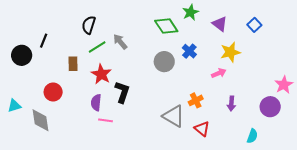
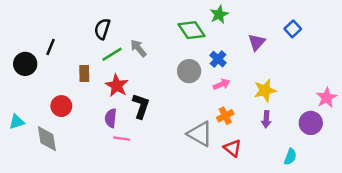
purple triangle: (220, 24) -> (257, 42), moved, turned 35
yellow star: (230, 52) -> (265, 90), moved
pink arrow: (219, 73) -> (222, 84), moved

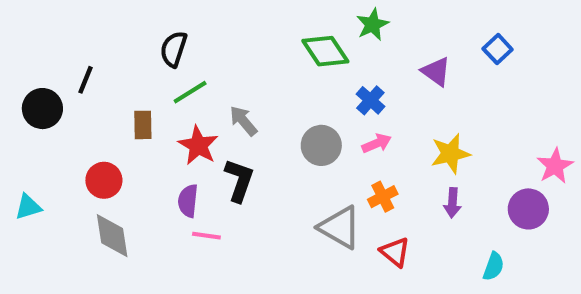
purple triangle: (257, 42) -> (436, 72), turned -36
gray arrow: (138, 48) -> (243, 121), moved
gray circle: (189, 71) -> (321, 145), moved
gray diamond: (47, 139) -> (112, 236), moved

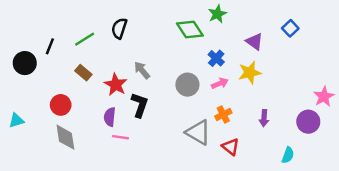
black semicircle: (174, 49) -> (119, 28), moved
green line: (190, 92) -> (85, 39), moved
brown rectangle: (143, 125) -> (83, 73), turned -49
yellow star: (450, 154) -> (250, 73), moved

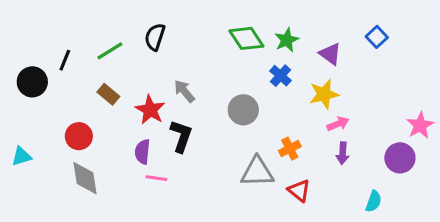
green star: (217, 14) -> (287, 40), moved
pink arrow: (220, 83) -> (338, 124), moved
gray triangle: (198, 132) -> (257, 172), turned -32

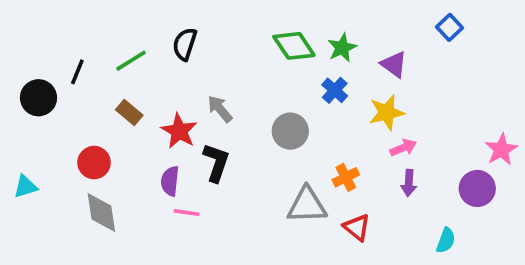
blue square: (377, 37) -> (449, 27), moved

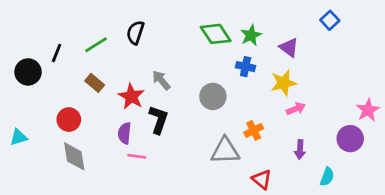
blue cross: (335, 90) -> (246, 67), turned -30
purple arrow: (409, 183) -> (300, 149), moved
red triangle: (357, 227) -> (262, 179), moved

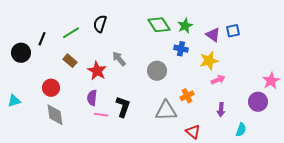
blue square: (330, 20) -> (233, 31), moved, turned 32
black L-shape: (159, 120) -> (123, 107), moved

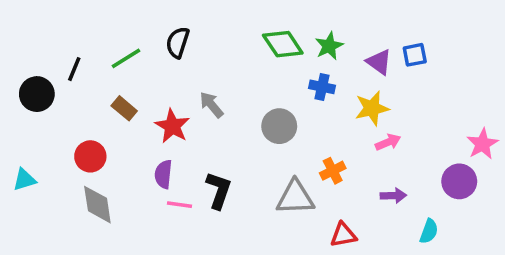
purple arrow: (221, 110) -> (393, 196), turned -96
red triangle: (193, 132) -> (343, 235), turned -49

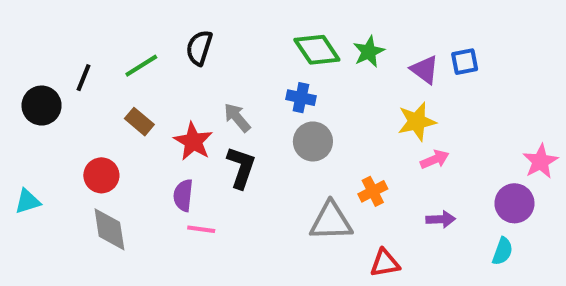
blue cross: (322, 87) -> (301, 98), moved
black L-shape: (219, 190) -> (241, 167), moved
cyan semicircle: (429, 231) -> (503, 251), moved

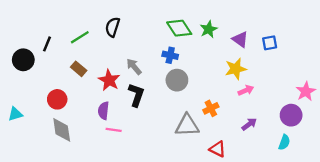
blue square: (465, 62) -> (270, 43), moved
purple arrow: (441, 219) -> (249, 124), turned -35
red triangle: (385, 263) -> (218, 149), turned 36

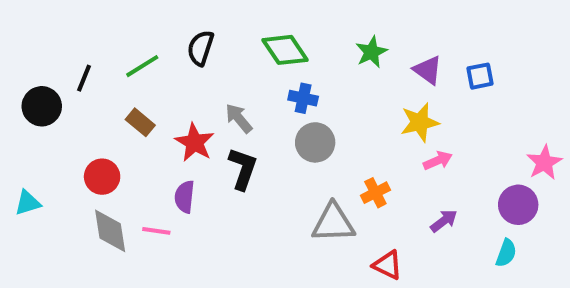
green diamond: (179, 28) -> (285, 50), moved
pink line: (114, 130) -> (156, 231), moved

